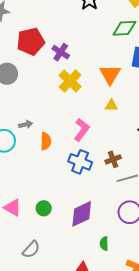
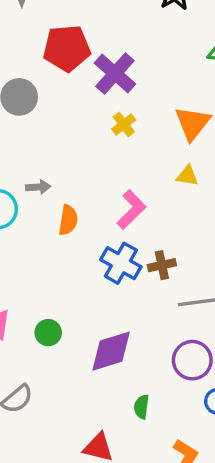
purple cross: (61, 52) -> (115, 73), size x1.4
yellow cross: (70, 81) -> (124, 124), size x0.6
brown cross: (113, 159) -> (162, 265), moved

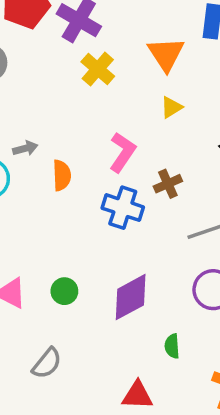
yellow cross: (124, 124) -> (98, 69), size x1.4
yellow triangle: (187, 176) -> (171, 107), turned -30
brown cross: (162, 265) -> (168, 184), moved

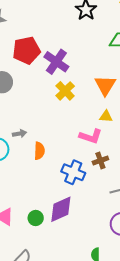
yellow triangle: (171, 107) -> (106, 116), turned 32
pink L-shape: (122, 152) -> (91, 136), moved, turned 70
purple diamond: (131, 297) -> (61, 209), moved

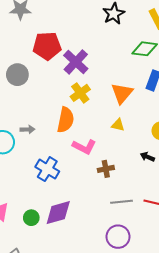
pink L-shape: (91, 136) -> (84, 147), moved
orange semicircle: (39, 151) -> (66, 120), moved, size x1.4
blue cross: (73, 172) -> (47, 169), moved

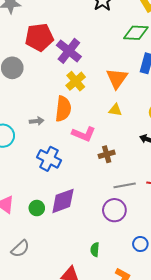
gray arrow: (28, 129) -> (37, 121), moved
purple circle: (118, 237) -> (114, 210), moved

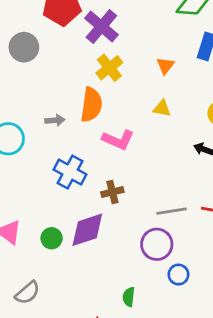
orange triangle: (117, 78) -> (165, 66), size x0.6
brown cross: (107, 154) -> (112, 192), moved
blue circle: (140, 244) -> (178, 275), moved

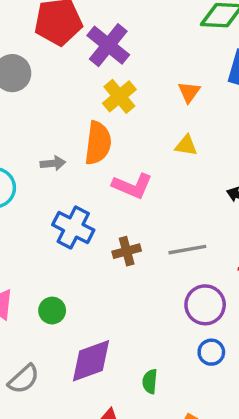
gray line: (172, 211) -> (187, 250), moved
purple diamond: (87, 230) -> (91, 361), moved
purple circle: (157, 244) -> (205, 305), moved

